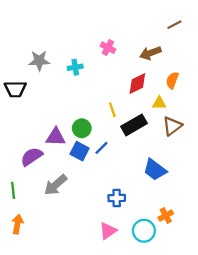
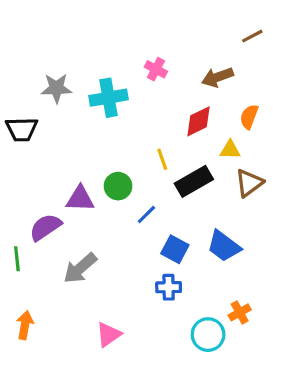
cyan cross: (75, 67) -> (109, 98), size x1.6
blue square: (80, 151) -> (175, 249), moved
green line: (13, 190) -> (17, 259), moved
pink triangle: (108, 231) -> (109, 335), moved

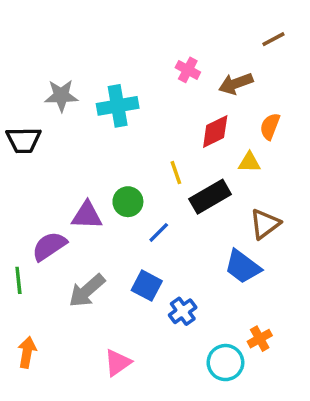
pink cross: (156, 69) -> (188, 70), moved
brown triangle: (249, 183) -> (265, 224), moved
blue square: (175, 249) -> (147, 286), moved
blue cross: (169, 287) -> (183, 311), turned -35

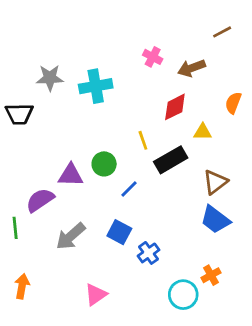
orange semicircle: (270, 126) -> (233, 103), moved
blue trapezoid: (243, 267) -> (215, 220), moved

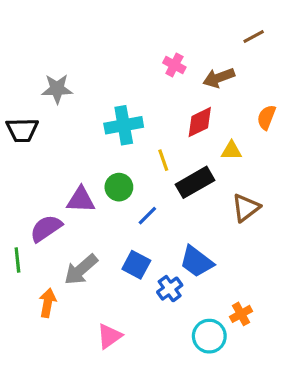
cyan cross: (96, 86) -> (124, 125), moved
blue trapezoid: (215, 220) -> (197, 262), moved
orange arrow: (22, 286) -> (48, 303), moved

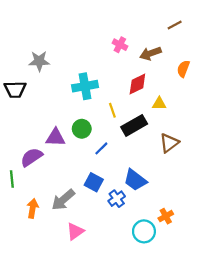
orange semicircle: (266, 117) -> (183, 69), moved
gray arrow: (81, 270) -> (63, 200), moved

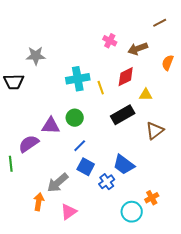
yellow line: (112, 110) -> (101, 88), moved
blue line: (101, 148) -> (80, 146), moved
orange arrow: (33, 208) -> (39, 202), moved

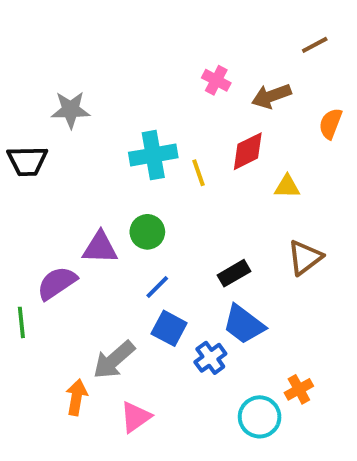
black rectangle: (123, 115) -> (234, 273), moved, size x0.7

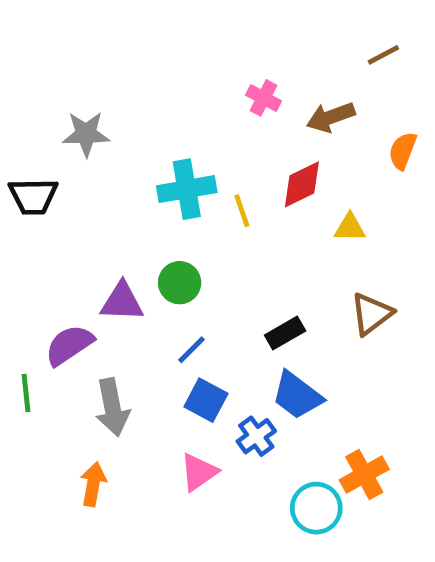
gray arrow: (114, 360) -> (112, 407), moved, turned -60
orange cross: (299, 389) -> (364, 475), size x1.4
pink triangle: (136, 417) -> (199, 472), moved

